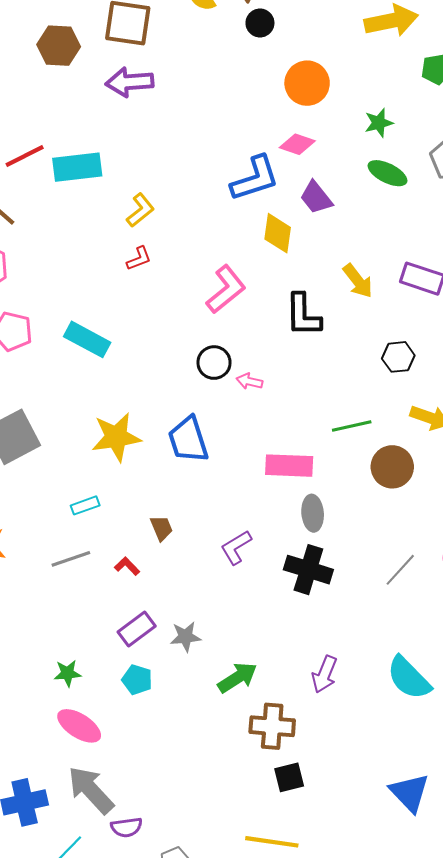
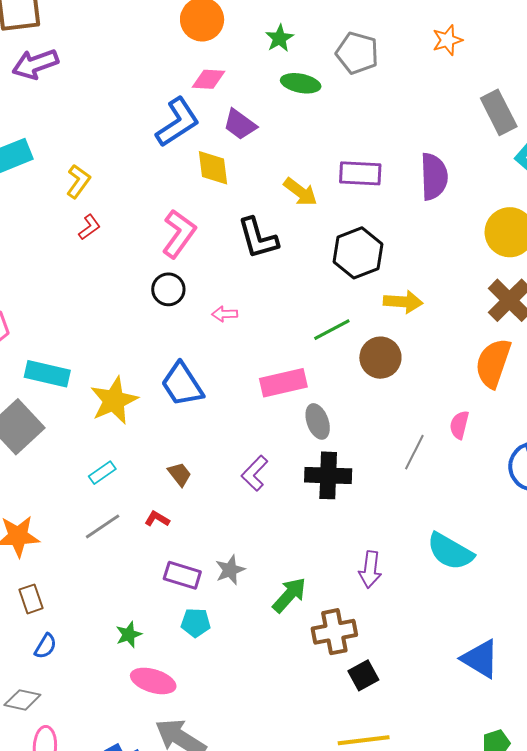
cyan rectangle: (87, 339) -> (47, 374), moved
black hexagon: (398, 357) -> (358, 253), size x1.6
black circle: (214, 363) -> (168, 289), moved
purple rectangle: (137, 629) -> (182, 575), turned 69

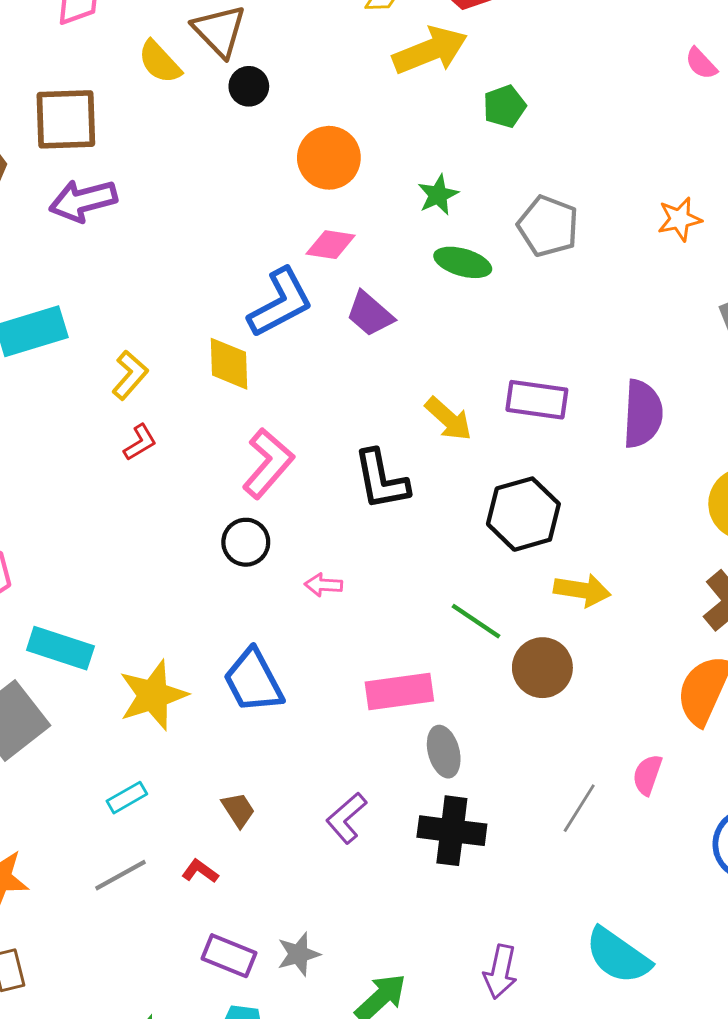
yellow diamond: (213, 168) -> (229, 364), moved
green line: (332, 330) -> (476, 621), turned 57

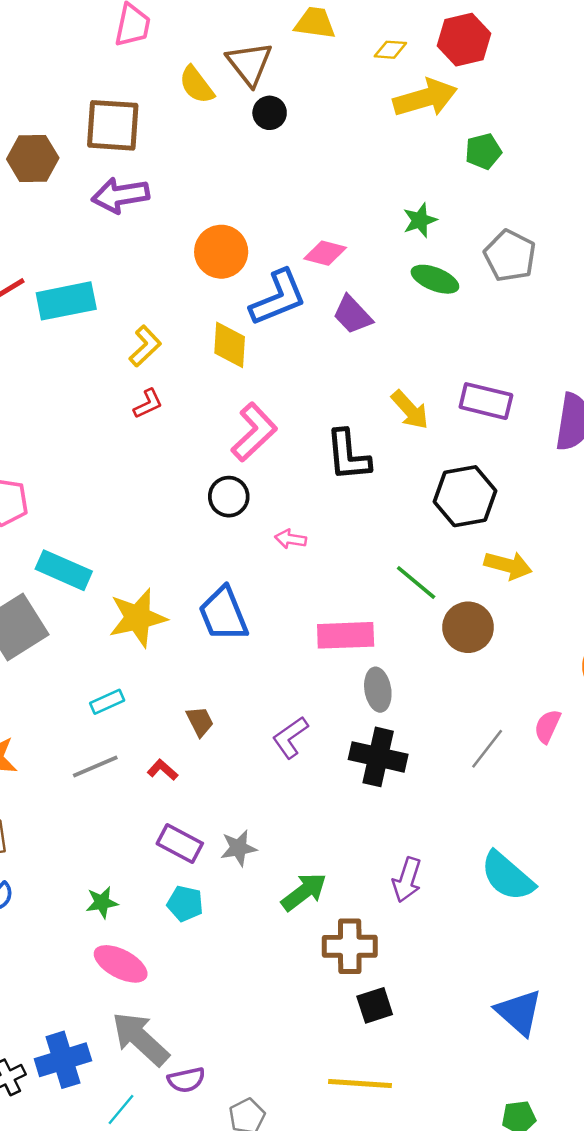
orange circle: (329, 158) -> (221, 252), moved

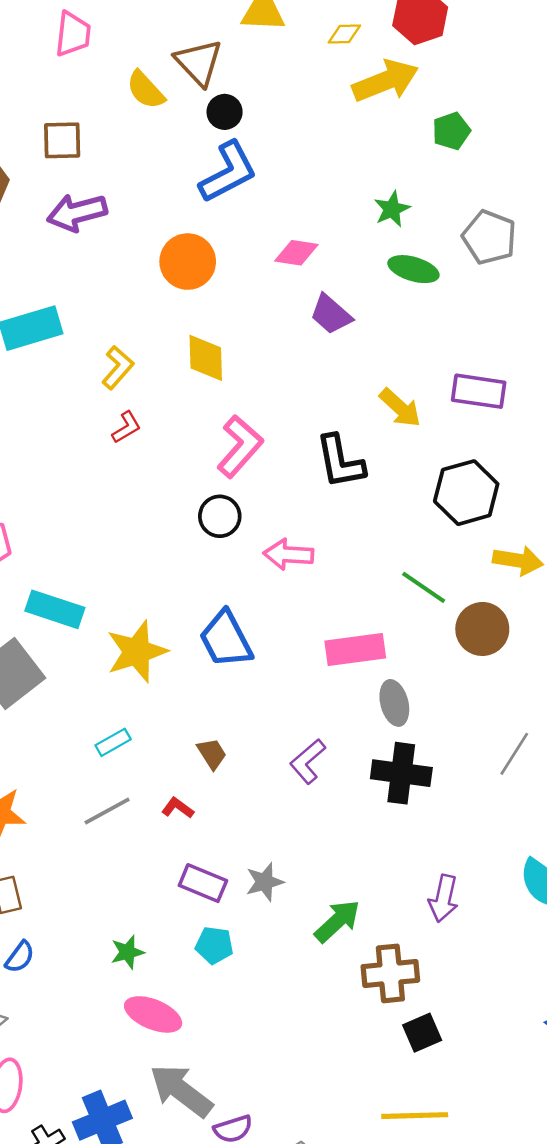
brown square: (113, 125) -> (62, 140), size x0.7
blue L-shape: (278, 298) -> (228, 172), moved
pink arrow: (291, 539) -> (288, 554), size x1.5

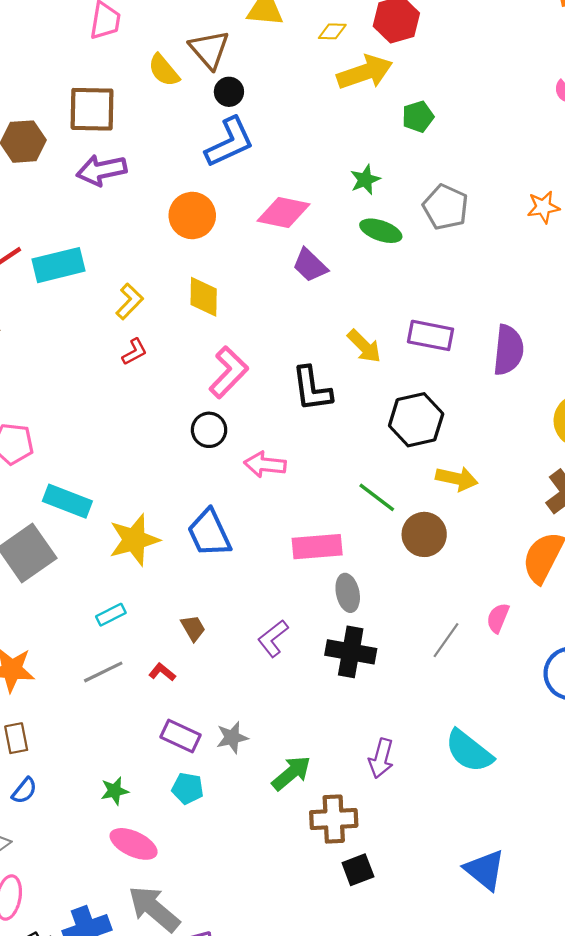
brown square: (62, 140) -> (92, 109), size x1.4
pink diamond: (296, 253) -> (283, 212), size x1.4

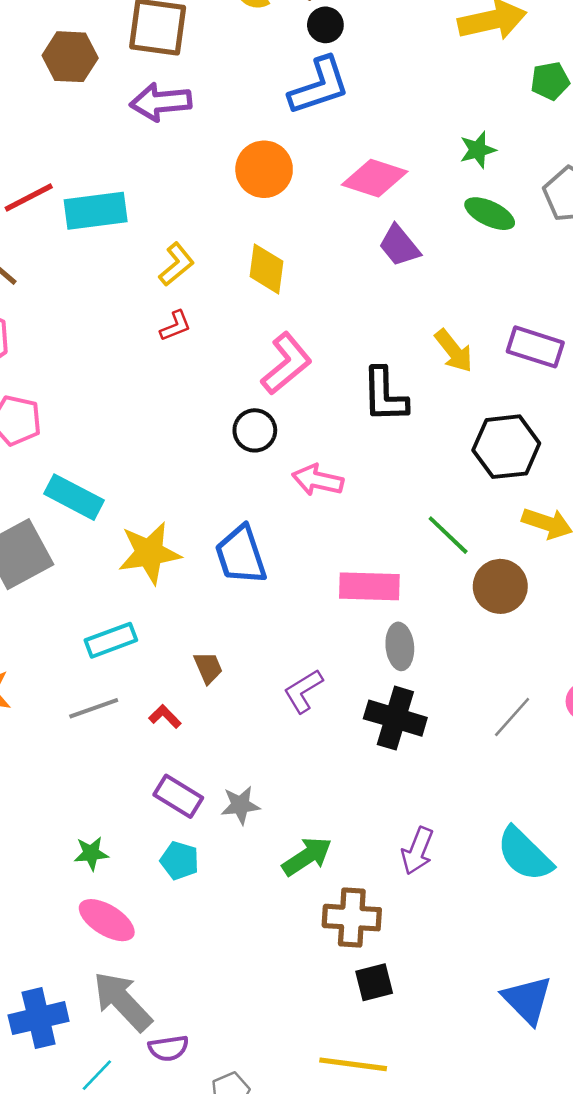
cyan rectangle: (111, 615) -> (111, 640), size x1.4

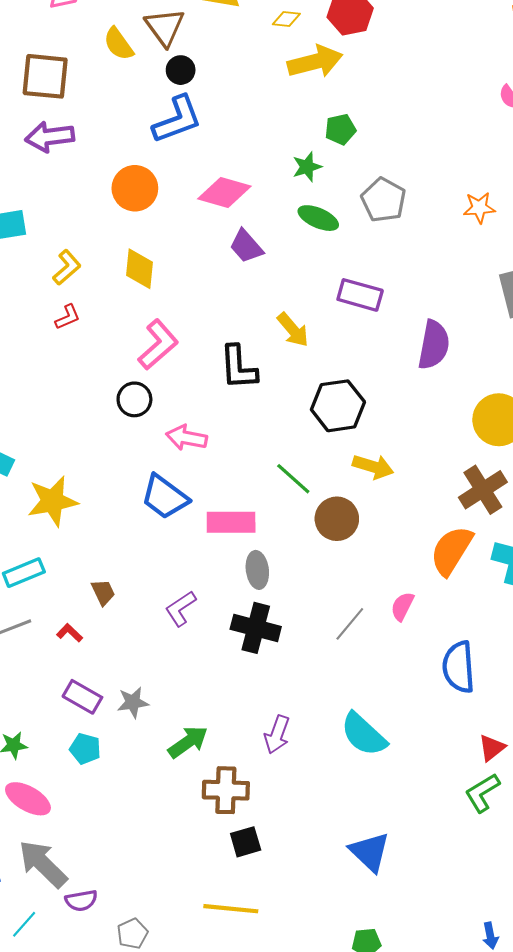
green pentagon: (550, 81) -> (340, 129), moved
purple rectangle: (535, 347) -> (360, 295), moved
blue trapezoid: (241, 555) -> (165, 497), moved, turned -33

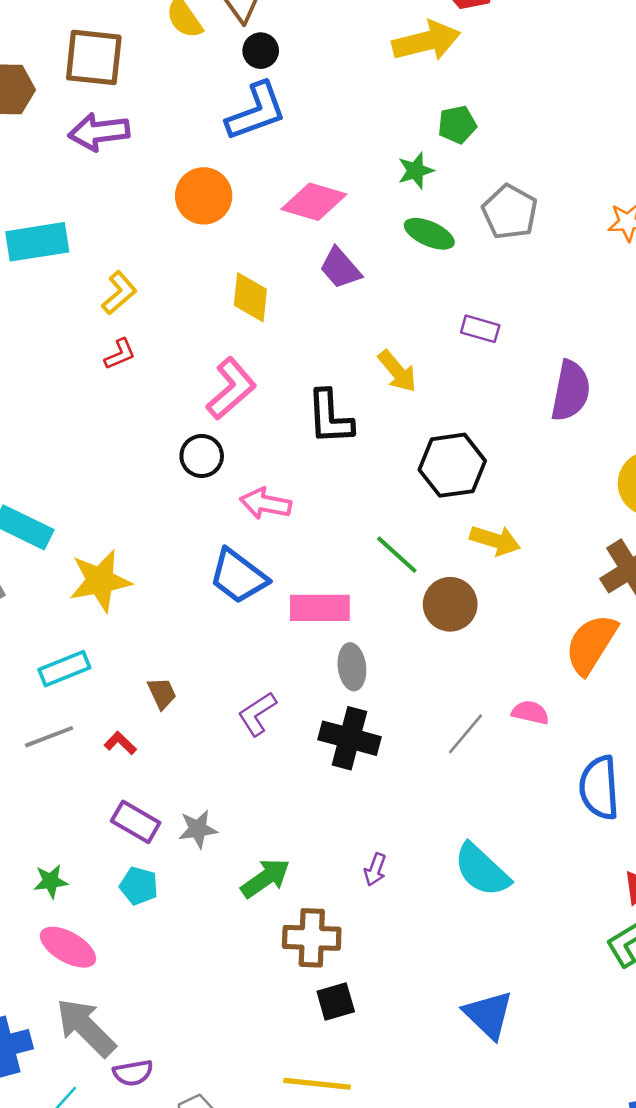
yellow diamond: (140, 269) -> (250, 297), moved
purple rectangle: (360, 295) -> (480, 329), size x0.7
pink semicircle: (402, 606) -> (530, 713), turned 76
purple arrow: (277, 735) -> (375, 870), size x0.7

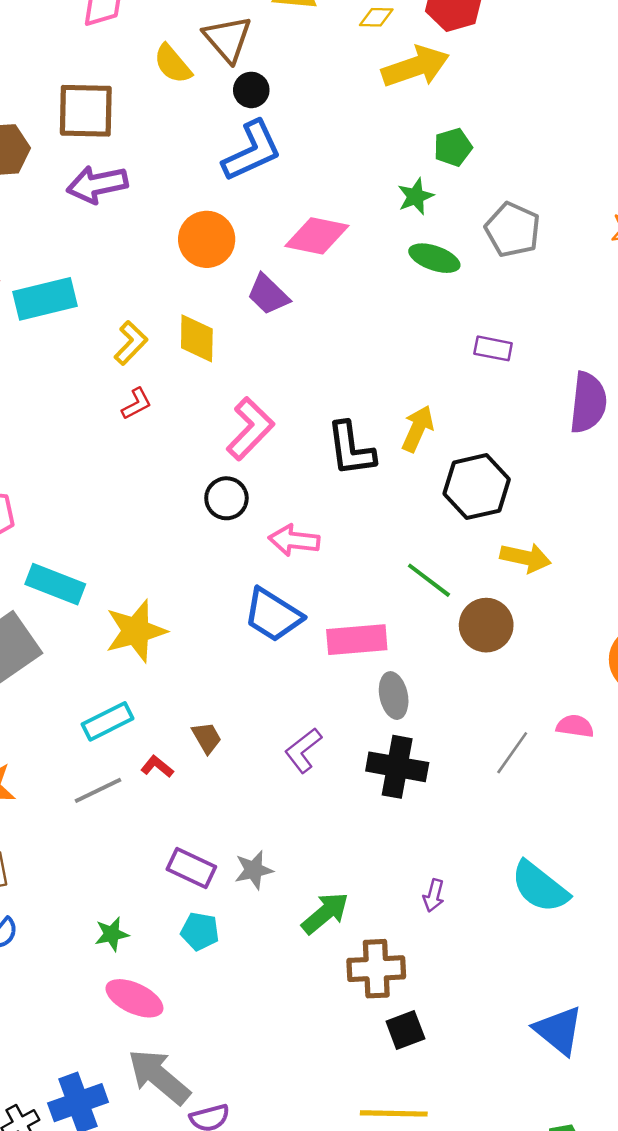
purple trapezoid: (340, 268) -> (268, 295), moved
yellow diamond: (250, 297) -> (197, 338), moved
yellow arrow: (397, 371) -> (418, 429), moved, turned -111
red L-shape: (120, 743) -> (157, 767), moved

